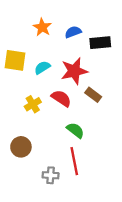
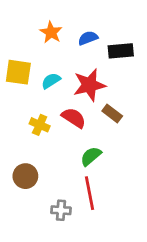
yellow cross: (33, 104) -> (40, 125), turned -35
green semicircle: (75, 130) -> (91, 156), turned -78

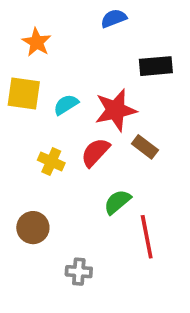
orange star: (51, 32) -> (37, 42), moved
blue semicircle: (88, 38) -> (114, 18), moved
red semicircle: (74, 118) -> (95, 152), turned -80
red line: (89, 193) -> (147, 237), moved

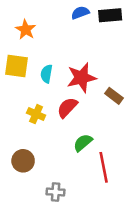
black rectangle: (156, 66) -> (110, 15), moved
cyan semicircle: (66, 105) -> (46, 74), turned -48
brown rectangle: (145, 147) -> (114, 96), moved

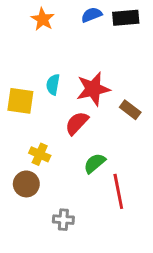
orange star: (26, 30) -> (43, 19), moved
yellow square: (17, 66) -> (20, 101), moved
yellow cross: (36, 114) -> (40, 154), moved

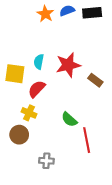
orange star: (43, 19) -> (45, 14), moved
red semicircle: (77, 123) -> (37, 89), moved
green semicircle: (95, 163) -> (69, 119), turned -98

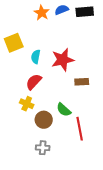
yellow square: (15, 74) -> (14, 43), moved, turned -30
brown rectangle: (95, 80) -> (82, 82), moved, turned -40
brown circle: (19, 135) -> (44, 120), moved

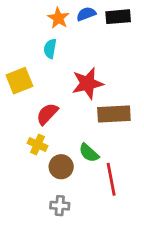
yellow square: (14, 43) -> (19, 81), moved
cyan semicircle: (36, 57) -> (50, 49), moved
brown rectangle: (82, 82) -> (114, 114), size x1.6

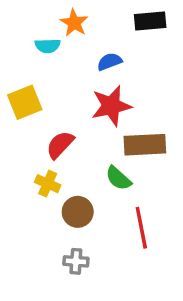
blue semicircle: (86, 14) -> (109, 62), moved
cyan semicircle: (50, 49) -> (48, 46), moved, turned -102
green semicircle: (89, 153) -> (118, 178), moved

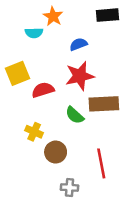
red semicircle: (60, 145) -> (43, 90), moved, turned 30
green semicircle: (118, 178) -> (75, 115), moved
gray cross: (76, 261) -> (70, 188), moved

